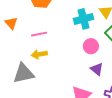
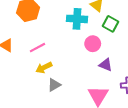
cyan cross: (84, 19) -> (77, 19), turned 36
gray triangle: (24, 73) -> (54, 85), moved, size x0.6

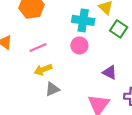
pink circle: (93, 44) -> (79, 45), moved

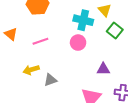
yellow arrow: (43, 70) -> (31, 70), moved
purple triangle: (110, 72) -> (103, 69), turned -32

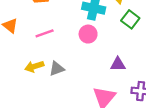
gray triangle: (50, 80) -> (57, 69), moved

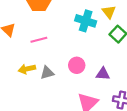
pink circle: (88, 34) -> (77, 65), moved

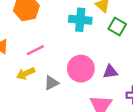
pink circle: (77, 65) -> (81, 69), size x1.5
yellow arrow: (27, 69) -> (26, 73), moved

